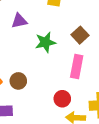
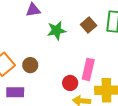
pink rectangle: (77, 66) -> (88, 69), moved

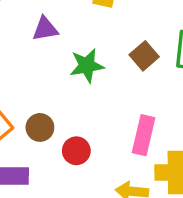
red circle: (70, 83) -> (76, 151), moved

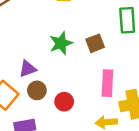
purple triangle: (45, 29) -> (28, 69), moved
brown square: (144, 56) -> (95, 43), moved, turned 30

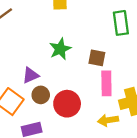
brown square: (95, 43) -> (97, 58), moved, turned 36
red circle: (64, 102) -> (67, 104), size x1.5

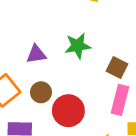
purple triangle: (31, 75) -> (36, 54), moved

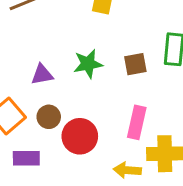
brown square: (117, 68) -> (135, 64), moved, turned -35

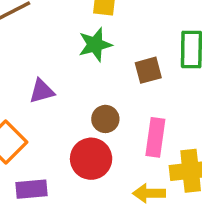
green star: (88, 64) -> (95, 45), moved
brown circle: (49, 117) -> (105, 119), moved

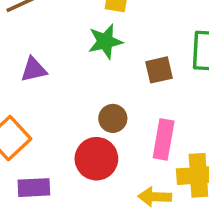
purple triangle: (42, 91) -> (34, 69), moved

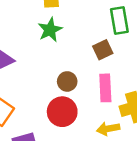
brown square: (159, 70) -> (103, 50), moved

